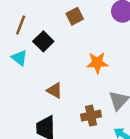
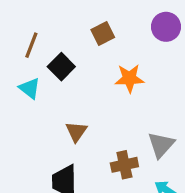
orange star: (97, 63) -> (129, 78), moved
brown triangle: (55, 90) -> (76, 132), turned 36

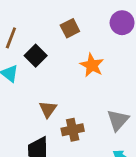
orange star: (129, 78) -> (92, 65), turned 30
brown cross: (124, 165) -> (73, 130), moved

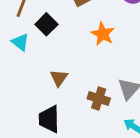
brown cross: (73, 130) -> (99, 99), moved, turned 30

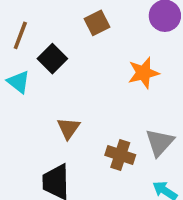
orange star: (103, 34) -> (143, 73), moved, turned 30

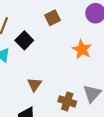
orange star: (143, 73) -> (82, 49), turned -30

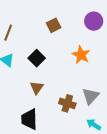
black square: (24, 40) -> (37, 58), moved

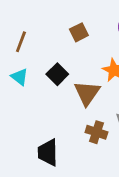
brown triangle: (37, 88) -> (87, 93), moved, size x1.5

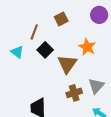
brown line: (21, 42) -> (34, 32), moved
brown cross: (96, 132) -> (74, 93), turned -35

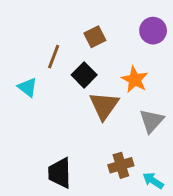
black square: (45, 50) -> (84, 75), moved
gray triangle: (96, 86) -> (152, 121), moved
brown cross: (74, 93) -> (121, 165), moved

